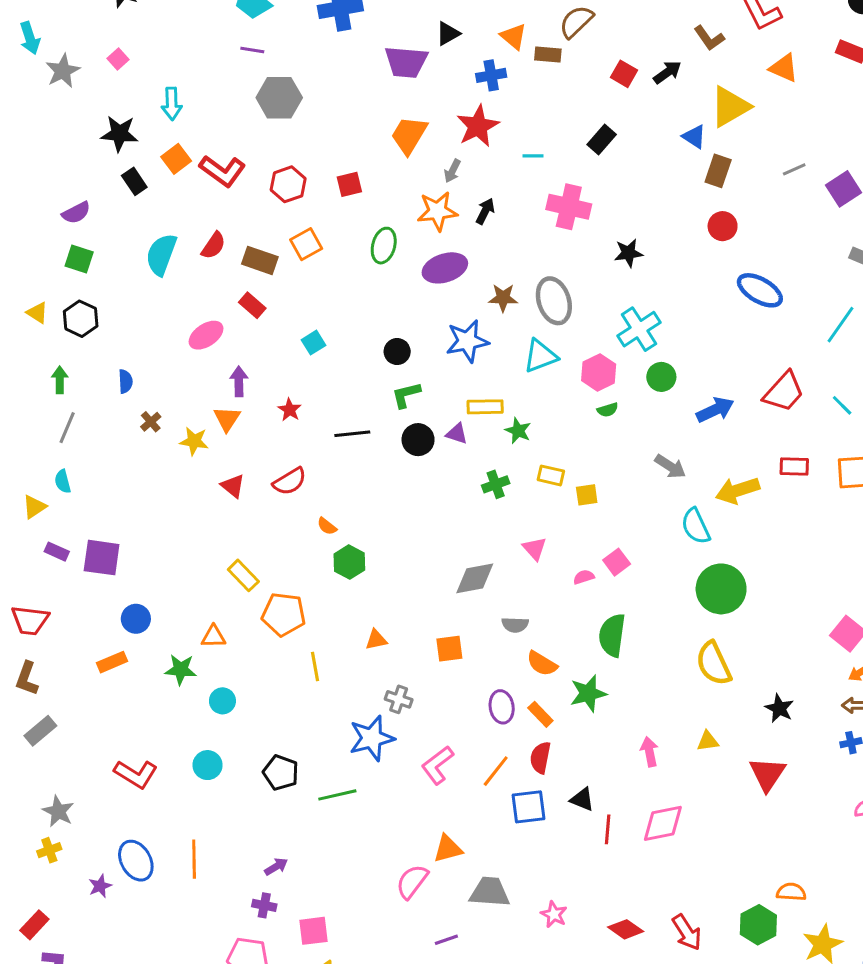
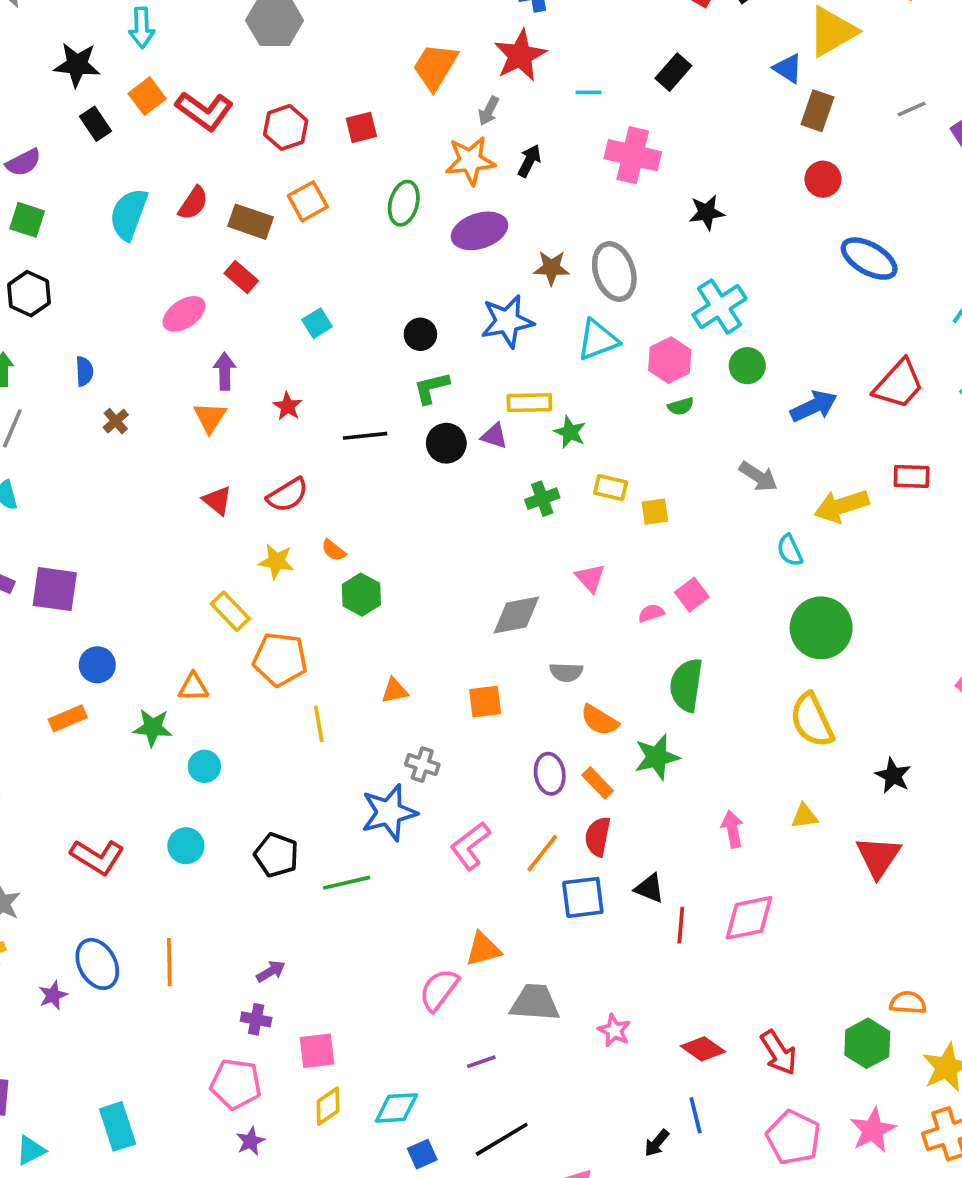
yellow star: (194, 441) -> (276, 561), moved
cyan semicircle: (696, 526) -> (790, 550), size x0.7

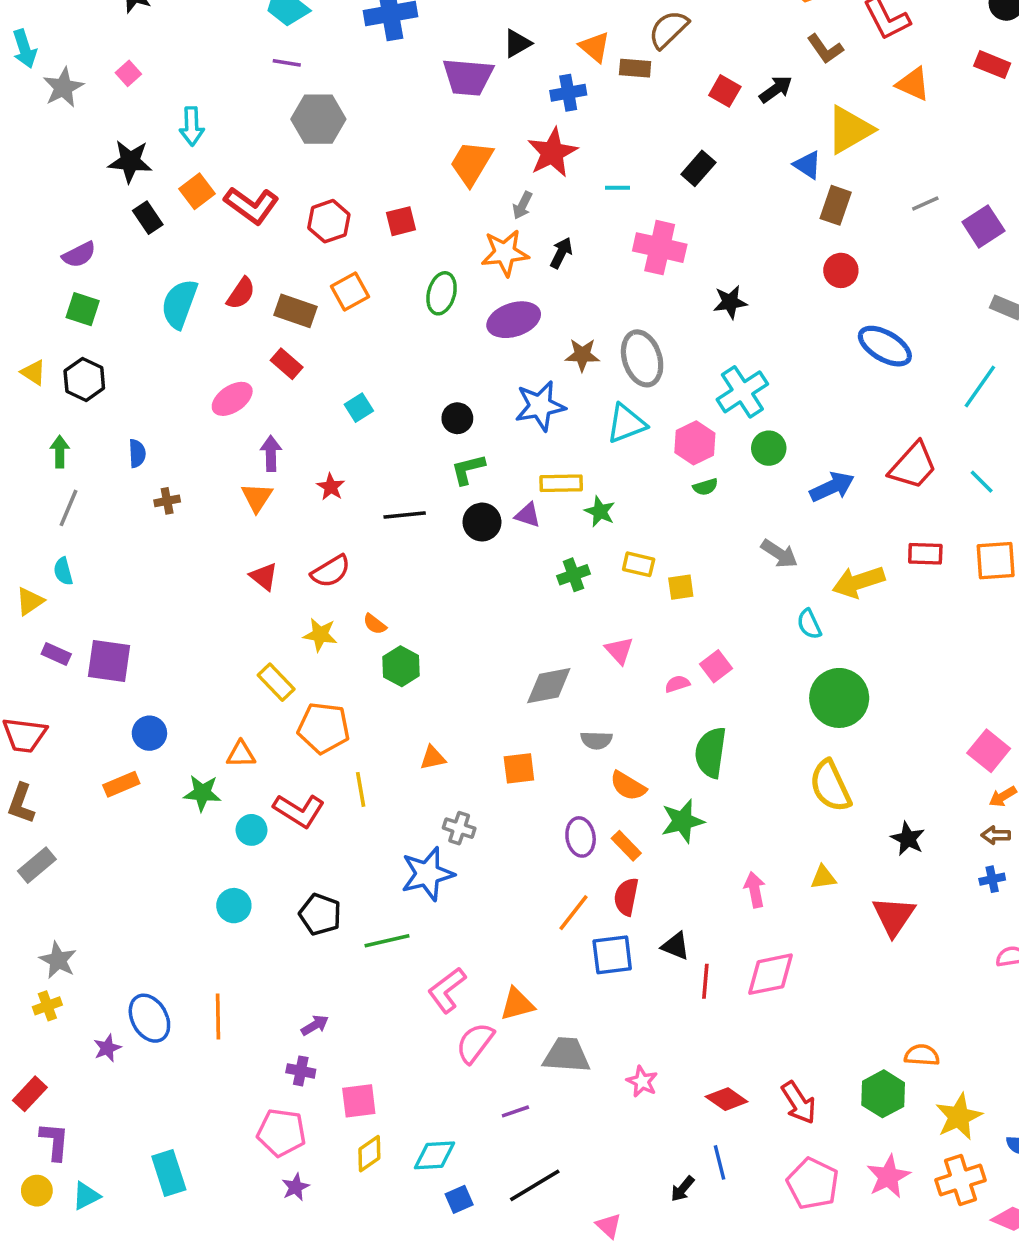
brown cross: (116, 421) -> (167, 501), turned 30
pink L-shape: (470, 846) -> (447, 990), moved
red L-shape: (97, 857) -> (299, 811), moved

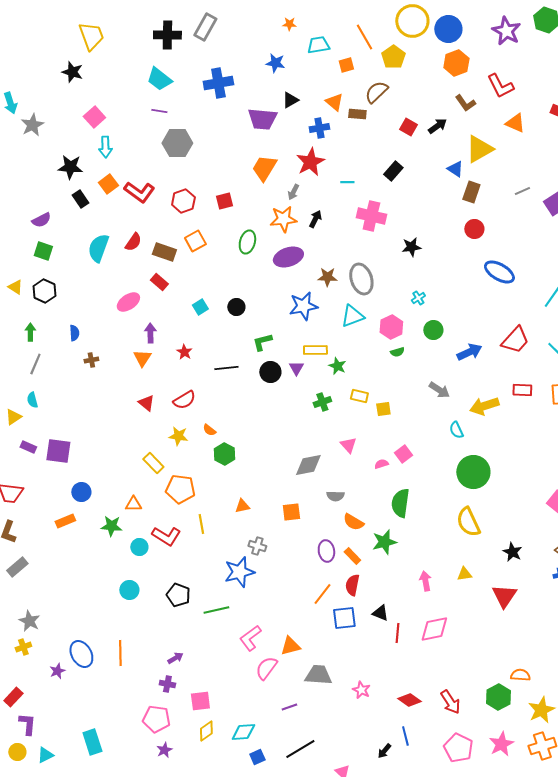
pink square: (128, 73) -> (94, 117), moved, size x1.5
cyan cross: (742, 392) -> (418, 298), size x0.5
black circle: (457, 418) -> (236, 307), moved
purple triangle: (528, 515) -> (296, 368), turned 42

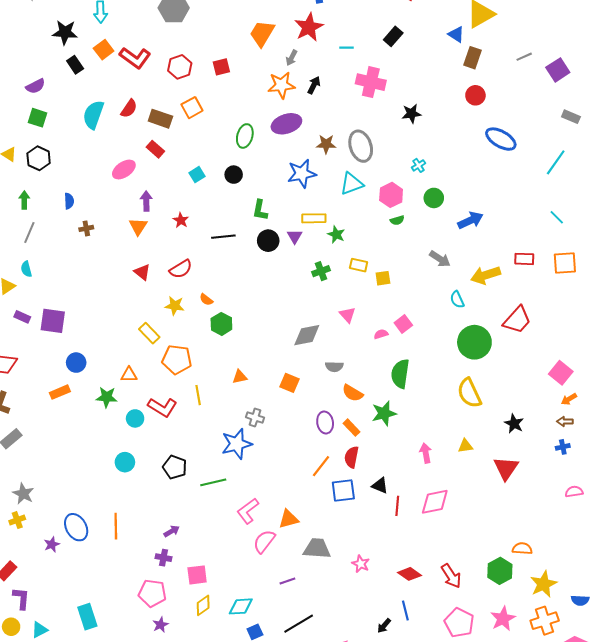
green ellipse: (247, 242) -> (245, 136), moved
red trapezoid: (515, 340) -> (517, 320), moved
green L-shape: (262, 342) -> (260, 210), turned -65
orange square: (291, 512) -> (290, 383), turned 30

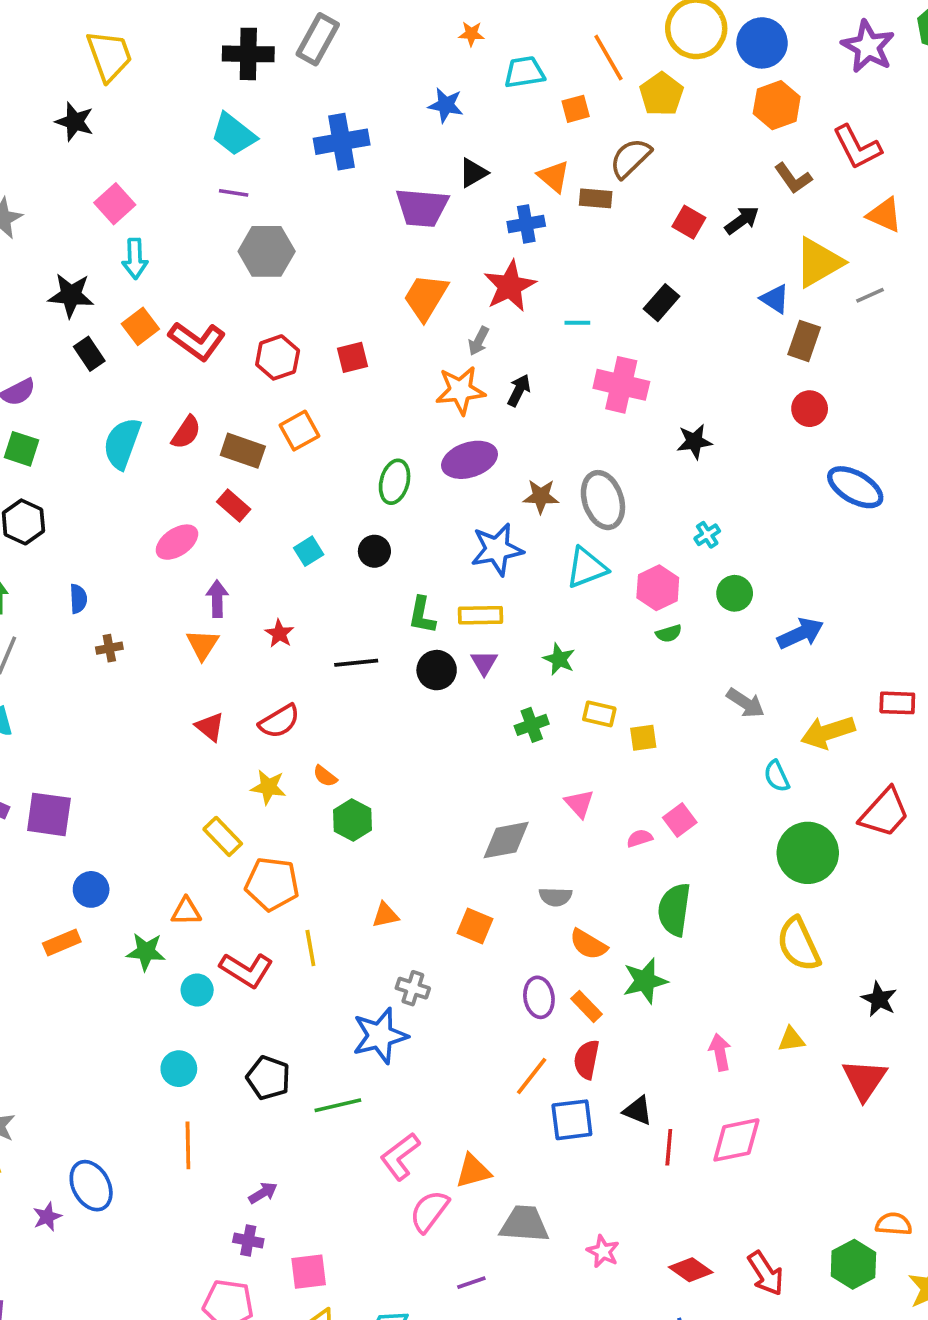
gray line: (524, 57) -> (870, 295), moved
yellow rectangle: (314, 218) -> (480, 615), moved
orange line: (116, 526) -> (188, 1145), moved

